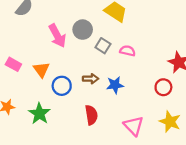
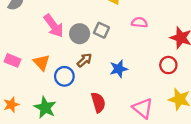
gray circle: (83, 30) -> (80, 34), moved
pink semicircle: (127, 51) -> (139, 22), moved
brown arrow: (90, 79) -> (84, 60), moved, turned -35

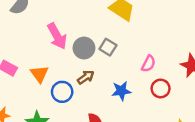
pink semicircle: (139, 22) -> (148, 64), moved, turned 105
red circle: (168, 65) -> (161, 88), moved

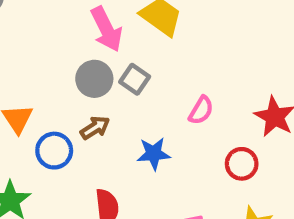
pink arrow: (57, 36) -> (106, 29), moved
red circle: (161, 88) -> (242, 164), moved

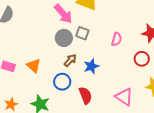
blue circle: (54, 151) -> (62, 82), moved
blue star: (154, 154) -> (91, 66), moved

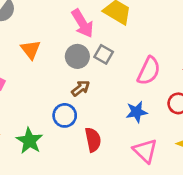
pink semicircle: (117, 39) -> (149, 71), size x1.5
orange triangle: (34, 66) -> (31, 50), moved
blue star: (91, 66) -> (137, 112), moved

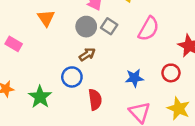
pink semicircle: (149, 71) -> (149, 29), moved

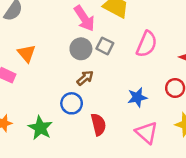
orange triangle: (46, 18) -> (27, 53), moved

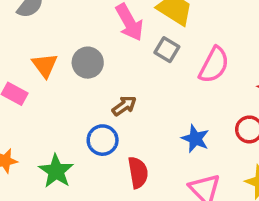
gray square: (105, 46) -> (167, 50), moved
gray circle: (81, 49) -> (88, 63), moved
blue star: (137, 97) -> (195, 139), turned 30

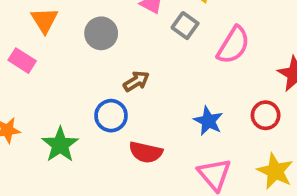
orange triangle: (45, 65) -> (44, 20), moved
red semicircle: (138, 173) -> (146, 152), turned 108

